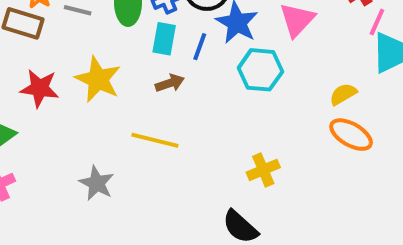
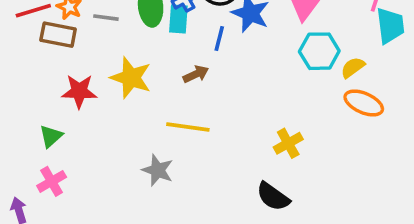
cyan rectangle: (164, 39) -> (178, 19), moved
cyan hexagon: (260, 70) -> (319, 51), moved
gray star: (97, 183) -> (158, 170), moved

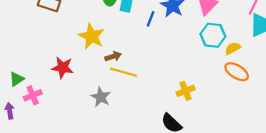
brown arrow: (196, 74) -> (113, 56), moved
red star: (79, 91) -> (63, 68), moved
green triangle: (51, 136) -> (17, 79), moved

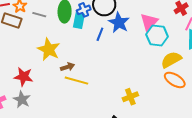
cyan hexagon: (213, 35) -> (157, 36), moved
yellow semicircle: (233, 48) -> (171, 60), size x1.5
gray star: (101, 97) -> (22, 100), moved

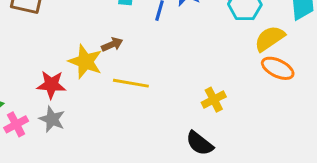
yellow star: (49, 49) -> (85, 62), moved
brown arrow: (67, 67) -> (112, 44), moved

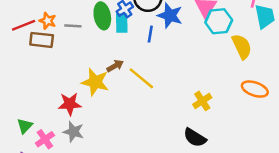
yellow semicircle: (270, 38) -> (242, 46), turned 105
orange ellipse: (278, 68) -> (255, 89), moved
yellow line: (131, 83) -> (141, 78), moved, turned 36

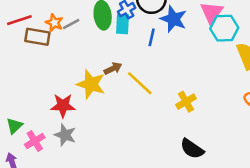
orange star: (48, 21) -> (54, 23), moved
gray line: (73, 26) -> (71, 24), turned -35
yellow cross: (202, 101) -> (186, 102), moved

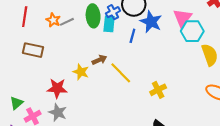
red line: (19, 20) -> (25, 17), turned -66
brown rectangle: (37, 37) -> (33, 50), moved
yellow star: (91, 84) -> (81, 72), size x0.7

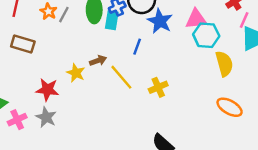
pink triangle: (182, 18) -> (196, 19), turned 42
gray line: (67, 22) -> (64, 15), turned -40
blue line: (132, 36) -> (137, 47), moved
yellow cross: (158, 90) -> (158, 87), moved

